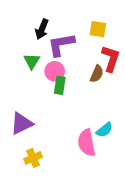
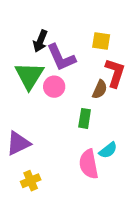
purple L-shape: (61, 45) -> (61, 58), turned -104
green triangle: (32, 61) -> (29, 76), size x1.6
green rectangle: (60, 85) -> (85, 118), moved

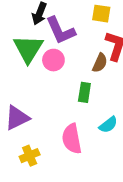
pink semicircle: (89, 164) -> (72, 139), moved

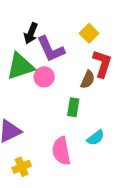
yellow square: (101, 14) -> (89, 33), turned 36
green triangle: (28, 49) -> (20, 66), turned 40

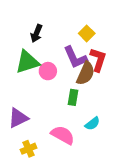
purple L-shape: (51, 49) -> (75, 57), moved
brown semicircle: (88, 80) -> (86, 73), size x1.5
pink semicircle: (61, 151) -> (63, 135), turned 130

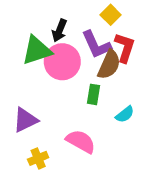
black arrow: (36, 33) -> (59, 30), moved
pink circle: (48, 71) -> (62, 62), size x1.6
cyan semicircle: (92, 124) -> (125, 114), moved

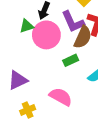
green triangle: (37, 50) -> (27, 26), size x0.6
green rectangle: (94, 94) -> (71, 60), turned 56

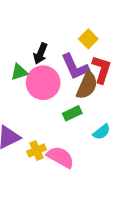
yellow cross: (28, 110) -> (36, 150), moved

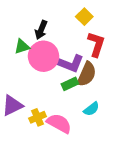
purple L-shape: (75, 67) -> (70, 63), moved, turned -44
brown semicircle: (87, 85) -> (87, 74), moved
cyan semicircle: (102, 132) -> (91, 109), moved

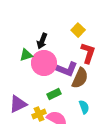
green rectangle: (70, 84) -> (54, 94), moved
cyan semicircle: (91, 109) -> (84, 107), turned -72

